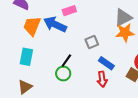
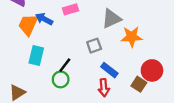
gray triangle: (123, 18) -> (111, 19), moved
blue arrow: (55, 24) -> (44, 19), moved, size x0.7
cyan rectangle: (26, 57) -> (36, 56), moved

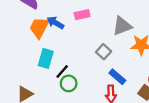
gray square: (94, 46) -> (104, 52), turned -32
black line: (65, 65) -> (62, 72), moved

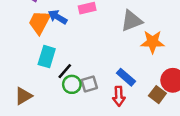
gray square: (104, 52) -> (89, 84), moved, turned 32

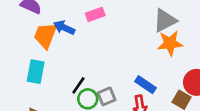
gray triangle: (132, 21) -> (165, 20), moved
cyan rectangle: (47, 57) -> (36, 72), moved

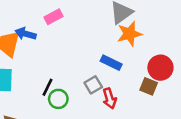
blue rectangle: (146, 85) -> (111, 63), moved
gray square: (107, 96) -> (93, 85), moved

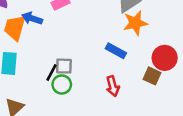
gray square: (93, 85) -> (64, 66), moved, turned 30

